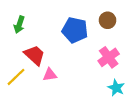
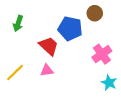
brown circle: (108, 20) -> (95, 13), moved
red trapezoid: (35, 55) -> (49, 46), moved

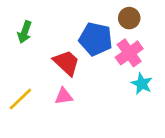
pink cross: (102, 54) -> (129, 53), moved
cyan star: (109, 83) -> (142, 84), moved

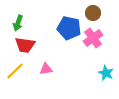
red trapezoid: (66, 63) -> (25, 45), moved, turned 145
cyan star: (142, 84) -> (106, 73), moved

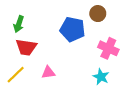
pink cross: (93, 38) -> (108, 48), moved, turned -30
cyan star: (106, 73) -> (101, 77), moved

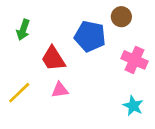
red trapezoid: (26, 47) -> (53, 59), moved, turned 50
cyan star: (101, 77) -> (133, 106), moved

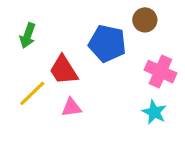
yellow line: (19, 93) -> (32, 93), moved
cyan star: (133, 106) -> (154, 112), moved

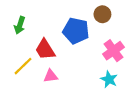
pink cross: (160, 72) -> (113, 51), turned 30

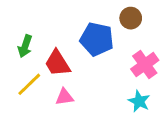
green arrow: (20, 25) -> (25, 46), moved

